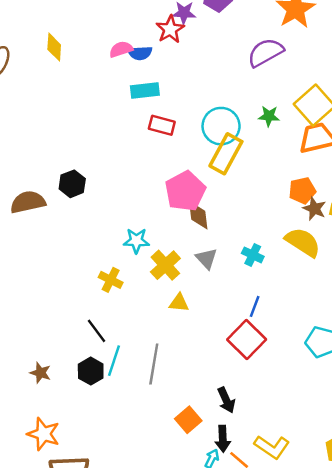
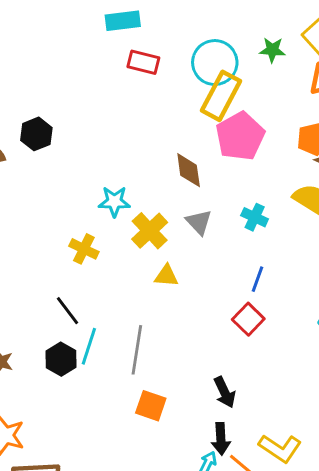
pink pentagon: (185, 191) -> (240, 136), moved
red square: (247, 339) -> (248, 319), size x0.7
orange square: (188, 420) -> (151, 406), moved, turned -30

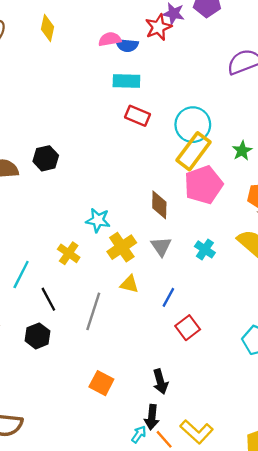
green star: (272, 50) -> (242, 151), moved, turned 30
blue line: (257, 279) -> (168, 297), moved
cyan line: (89, 346) -> (21, 275), moved
gray line: (137, 350) -> (93, 311), moved

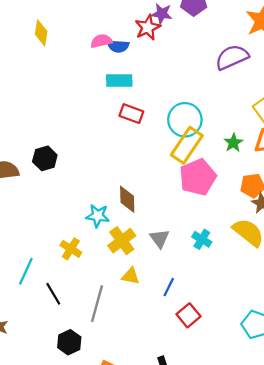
brown diamond: (159, 205) -> (127, 199), moved
black hexagon: (37, 336) -> (69, 342), moved

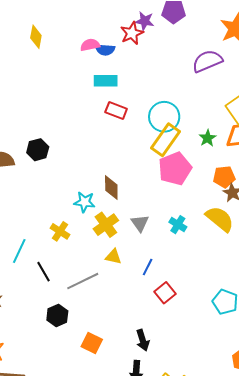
gray line: (97, 304) -> (83, 281), turned 48

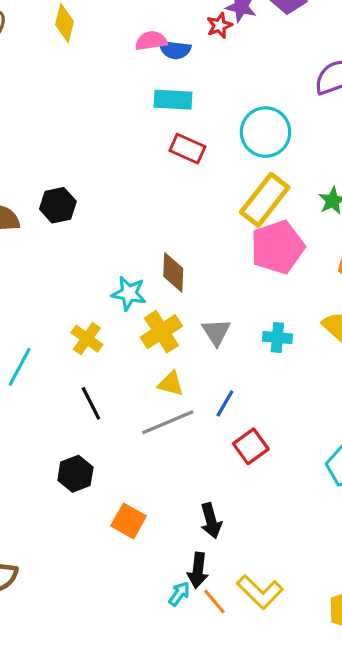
red star: (132, 33) -> (219, 25), size x0.7
cyan circle: (164, 117) -> (266, 132), moved
cyan cross: (178, 225) -> (277, 338), turned -30
black line: (44, 272) -> (91, 403), moved
gray line: (83, 281) -> (168, 422), moved

